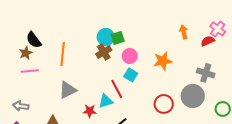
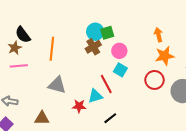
orange arrow: (184, 32) -> (159, 35), moved
orange star: (163, 61) -> (165, 56), moved
gray triangle: (68, 90) -> (57, 85), turned 42
red circle: (164, 104) -> (155, 80), moved

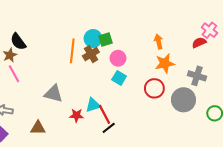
orange line: (52, 49) -> (72, 51), moved
pink line: (19, 66) -> (14, 74), turned 66
red line: (106, 84) -> (104, 114), moved

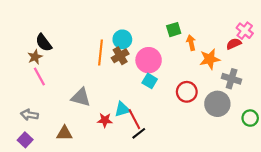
green square: (106, 40) -> (174, 30), moved
pink circle: (118, 58) -> (149, 60), size x1.5
orange star: (165, 63) -> (210, 59), moved

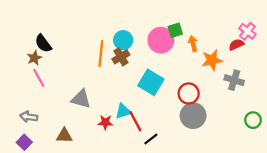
pink circle: (149, 60) -> (161, 40), moved
cyan square: (150, 81) -> (151, 82), size x1.6
gray circle: (217, 104) -> (193, 116), moved
black line: (139, 133) -> (151, 139), moved

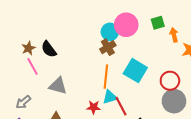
pink circle: (161, 40) -> (126, 25), moved
black semicircle: (43, 43) -> (49, 49), moved
orange line: (101, 53) -> (106, 77), moved
gray triangle: (81, 99) -> (58, 86), moved
gray arrow: (29, 117) -> (23, 102), turned -49

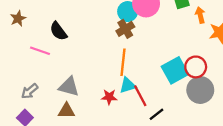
brown star: (28, 48) -> (18, 18), moved
pink line: (33, 66) -> (40, 51), turned -42
cyan square: (135, 71) -> (175, 70), moved, turned 30
gray triangle: (58, 86) -> (69, 87), moved

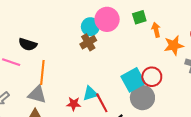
black semicircle: (58, 31) -> (28, 44), turned -36
orange line: (123, 62) -> (42, 73), moved
gray circle: (200, 90) -> (142, 98), moved

